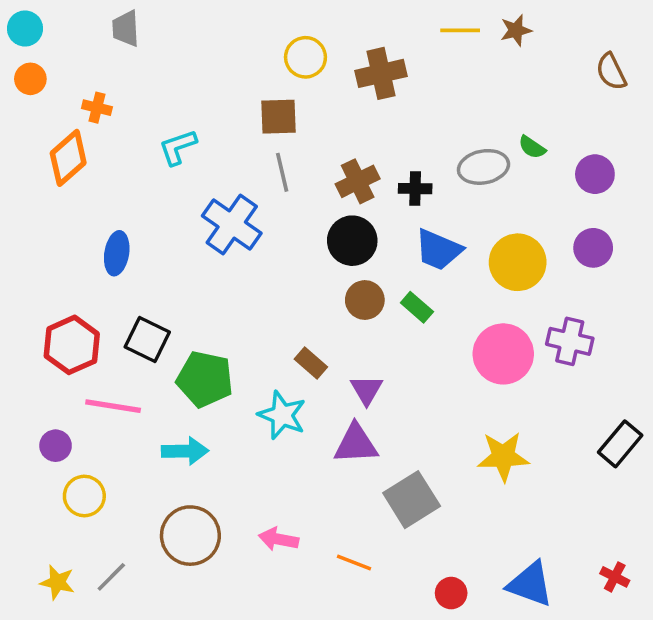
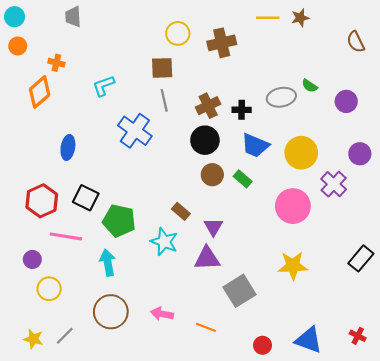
purple circle: (593, 248) -> (360, 154), moved
purple cross: (570, 341) -> (334, 184), moved, turned 30
cyan arrow: (185, 451) -> (108, 263), turned -100

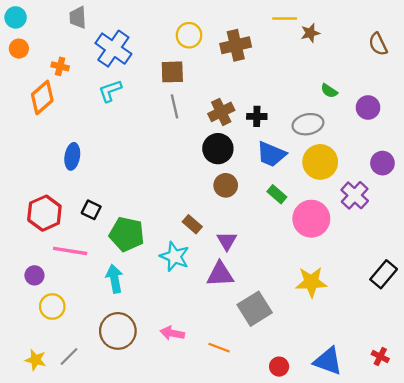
brown star: (300, 18) -> (310, 33), moved
gray ellipse: (281, 97) -> (308, 124), moved
blue cross: (135, 131) -> (113, 49), moved
green rectangle: (243, 179) -> (277, 194), moved
black square: (86, 198) -> (91, 210), size x0.7

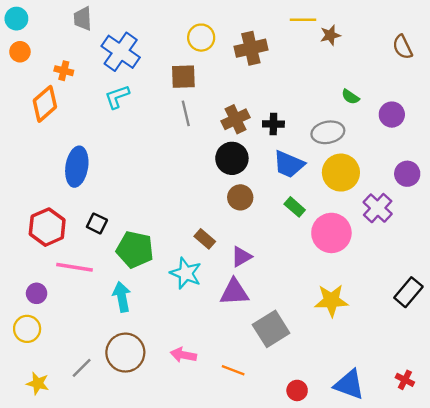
blue ellipse: (72, 156) -> (77, 167), size x1.4
purple triangle: (227, 241) -> (241, 257), turned 30
yellow circle: (52, 307) -> (27, 329), moved
gray line: (69, 357) -> (82, 368), moved

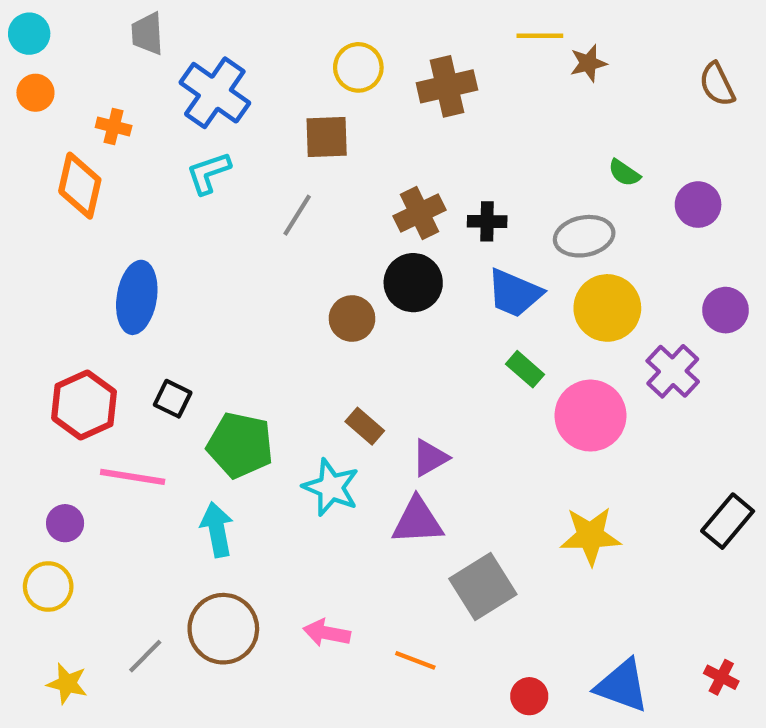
orange diamond: (45, 104) -> (80, 186), turned -36
gray line: (186, 113) -> (297, 215), moved, turned 45
brown circle: (240, 197) -> (352, 319), moved

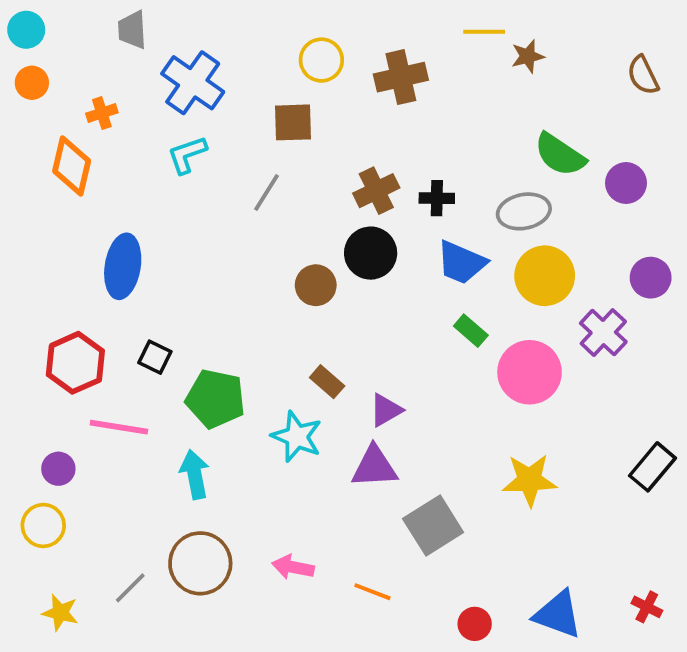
orange cross: (114, 126) -> (102, 113), turned -32
green semicircle: (624, 173) -> (560, 155), size x1.8

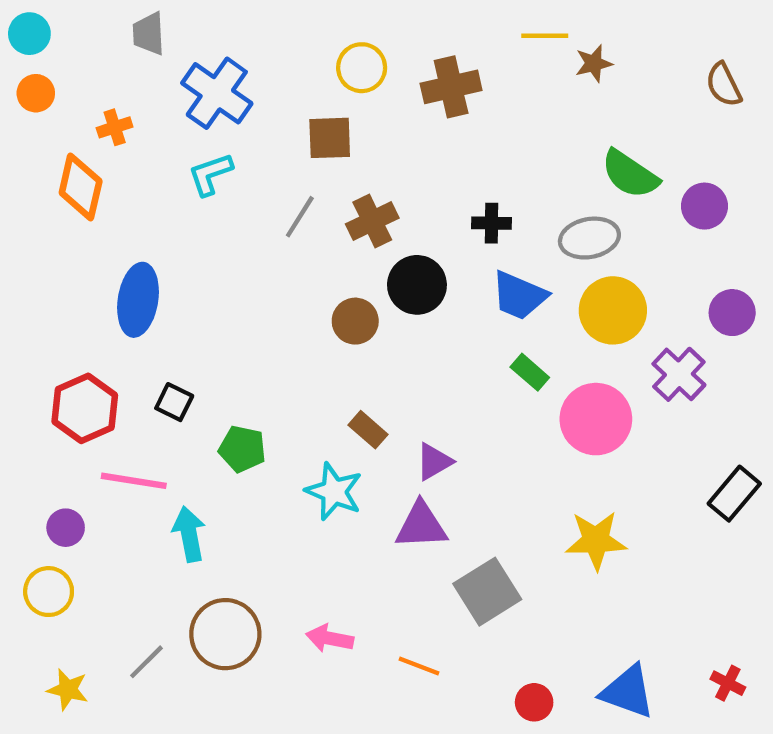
brown cross: (376, 191) -> (372, 221), moved
green pentagon: (215, 399) -> (242, 449), size x0.7
black rectangle: (652, 467) -> (734, 494), moved
cyan arrow: (195, 474) -> (189, 534), moved

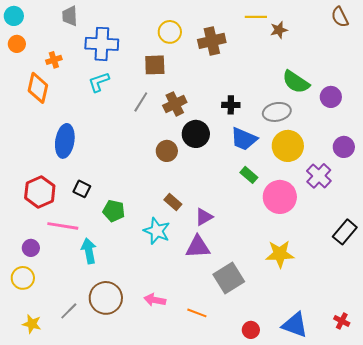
brown semicircle: (724, 85) -> (340, 17), moved
blue cross: (217, 93) -> (102, 44), turned -32

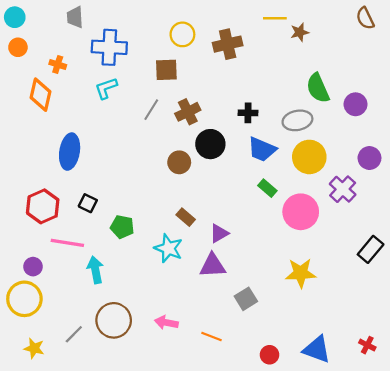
orange cross: (54, 60) -> (58, 64), turned 35
green semicircle: (296, 82) -> (318, 88), turned 32
yellow circle: (23, 278) -> (24, 299), size x1.4
gray square: (229, 278) -> (246, 299), size x0.7

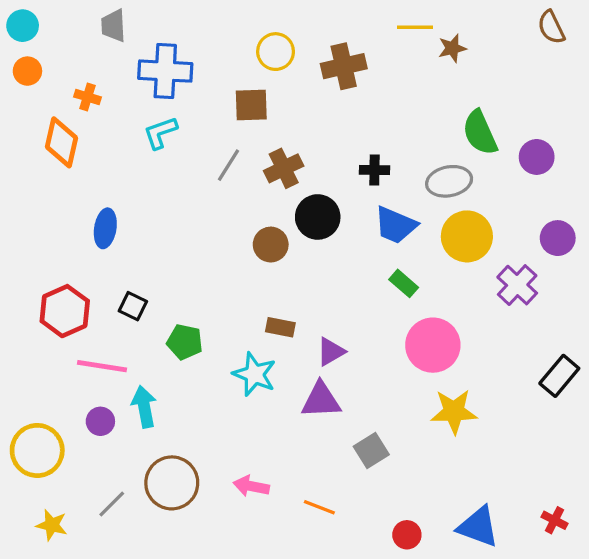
blue ellipse: (70, 152) -> (105, 228), size x0.7
pink circle: (301, 212) -> (433, 345), moved
brown rectangle: (186, 217) -> (280, 327), turned -30
purple circle: (33, 267) -> (100, 421), moved

